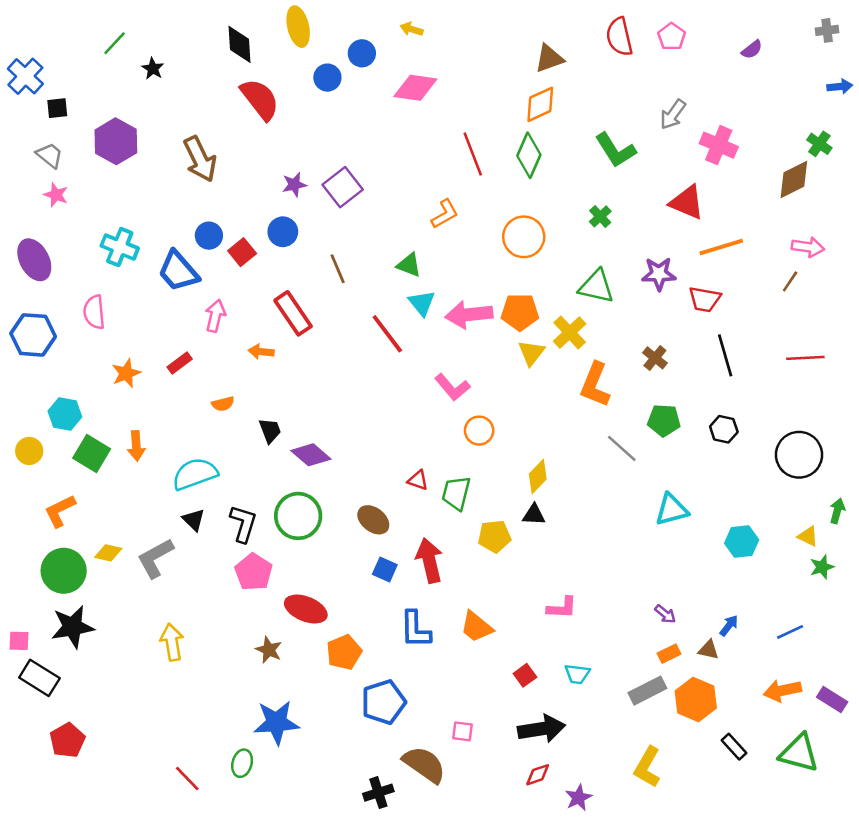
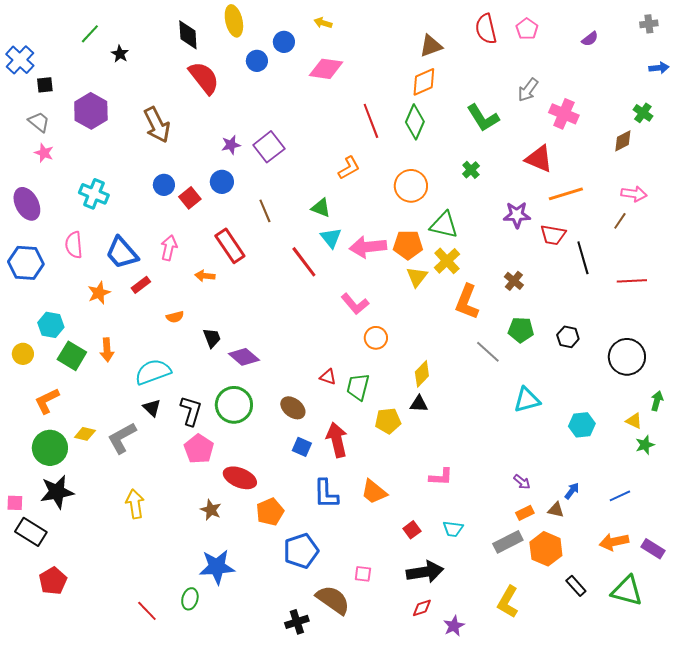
brown diamond: (794, 179) -> (623, 141), size x0.7
blue trapezoid: (178, 271) -> (122, 253), moved
green triangle: (596, 287) -> (444, 225), moved
black line: (725, 355) -> (583, 258), moved

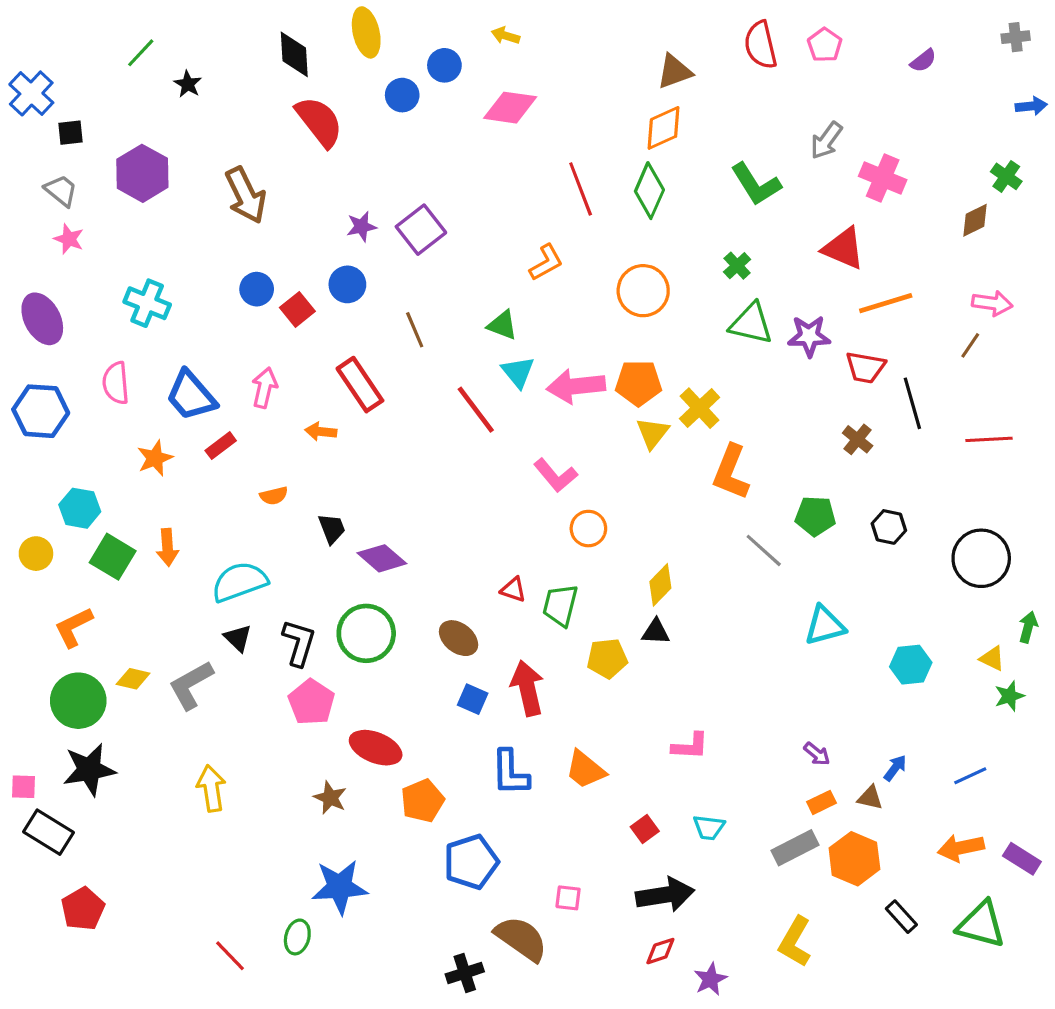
green triangle: (444, 225) -> (751, 324), moved
brown cross: (514, 281) -> (858, 439), moved

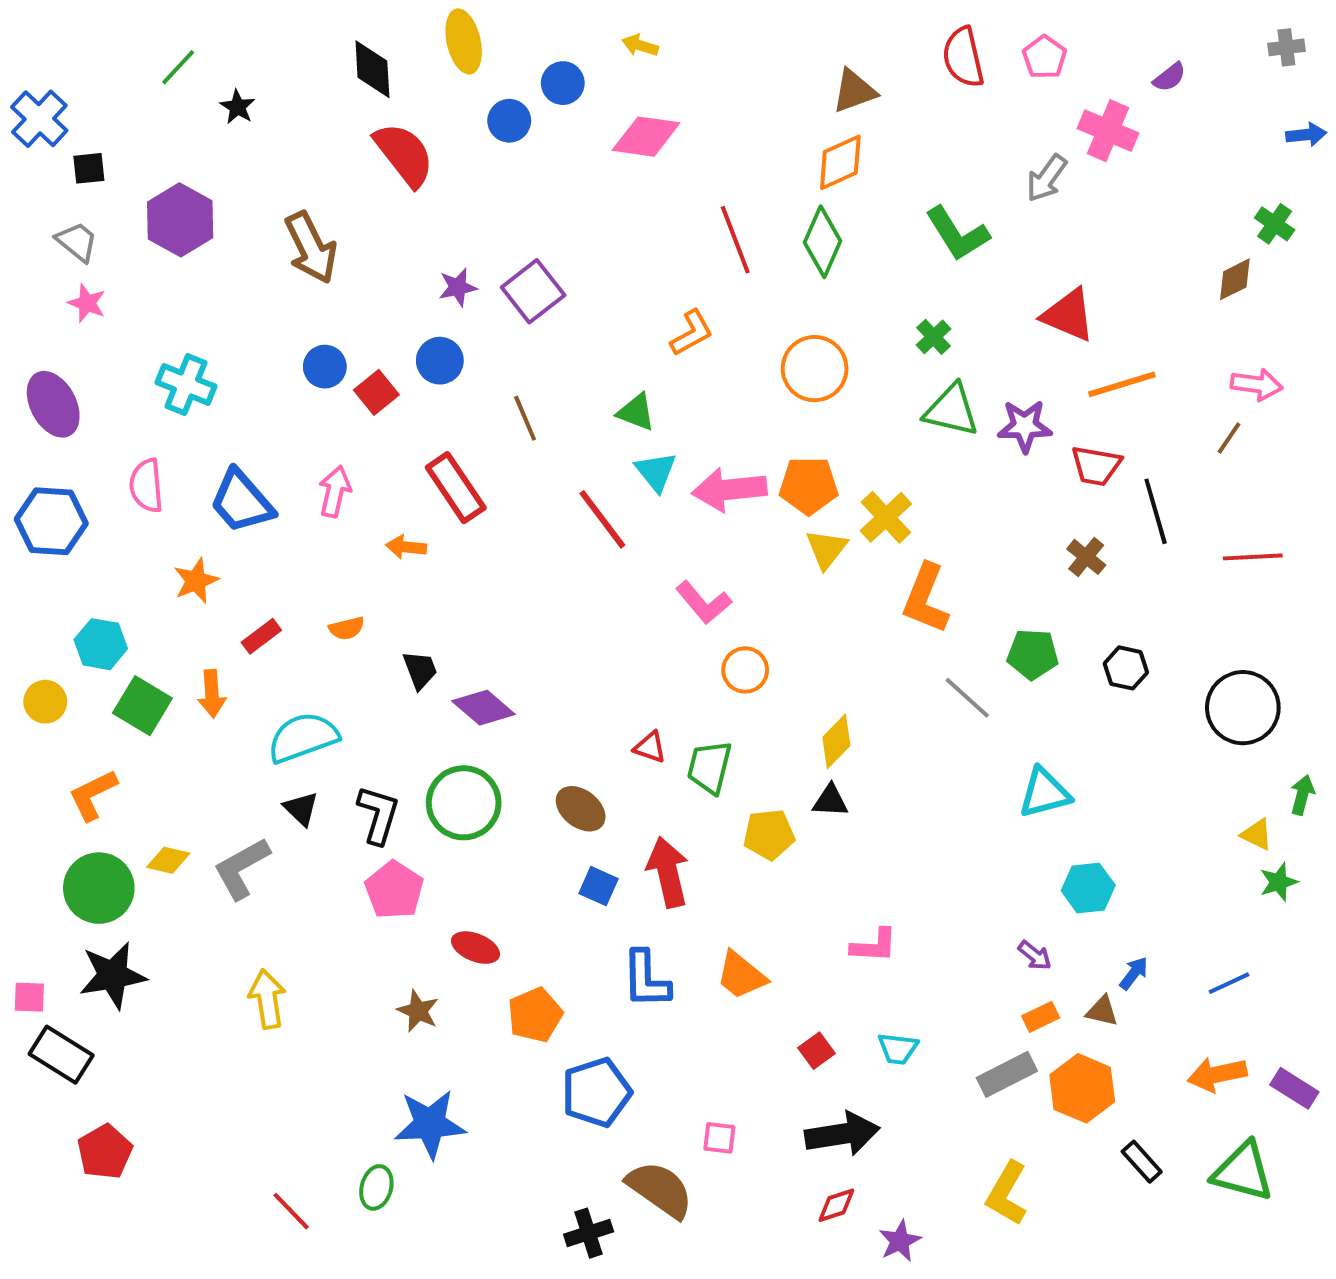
pink cross: (883, 178) -> (1108, 131), moved
red rectangle: (221, 446) -> (261, 636), moved
cyan hexagon: (911, 665) -> (1088, 888), moved
red ellipse: (376, 748) -> (476, 948), size x0.7

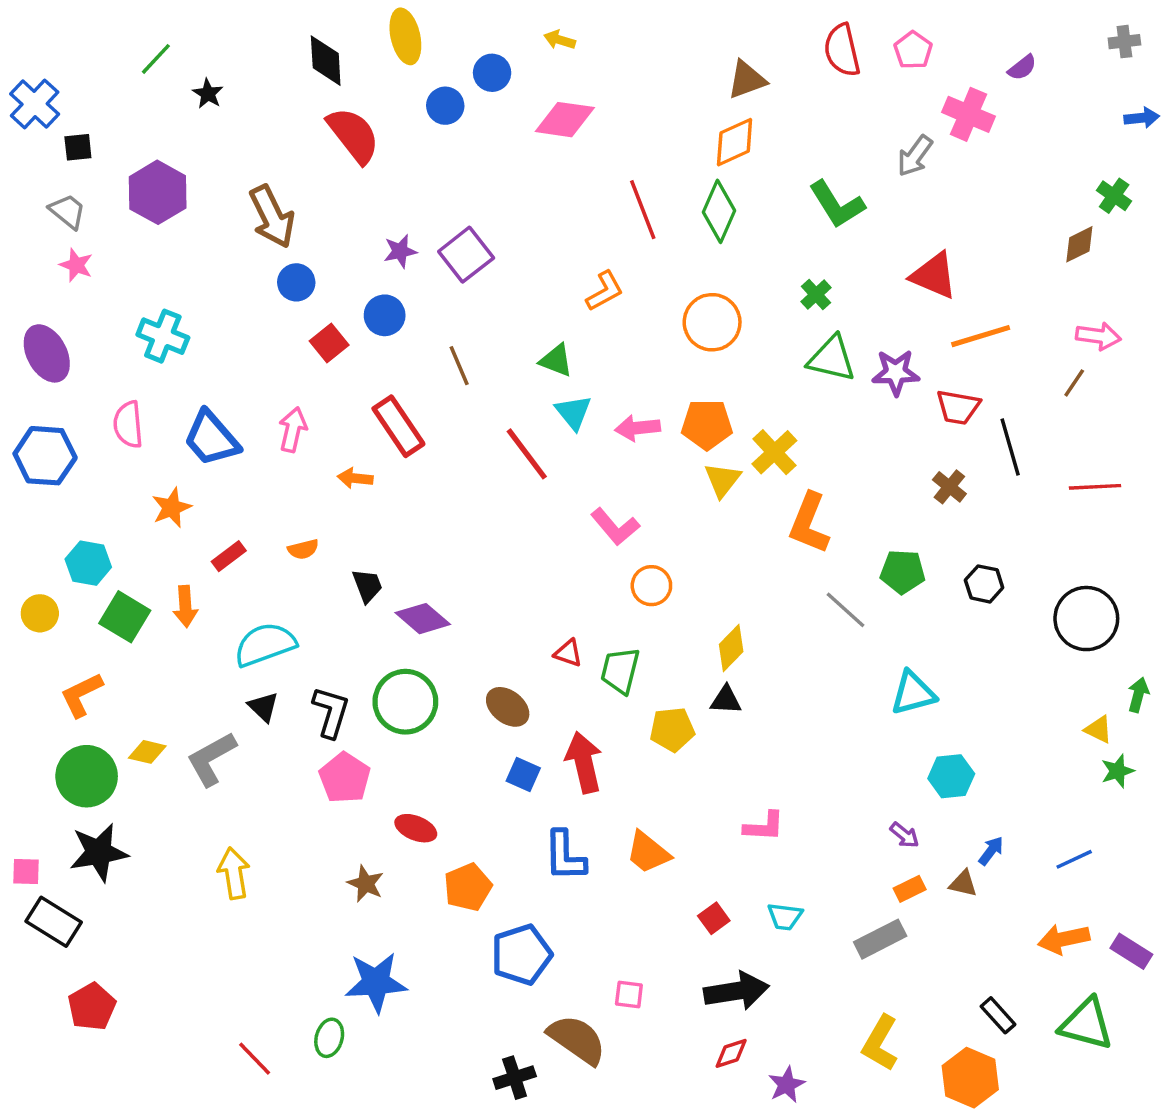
blue circle: (325, 367) -> (296, 282), moved
pink arrow: (729, 490) -> (638, 428), size x0.7
orange hexagon: (1082, 1088) -> (970, 1078), moved

